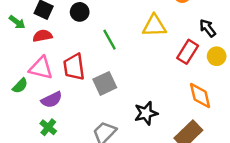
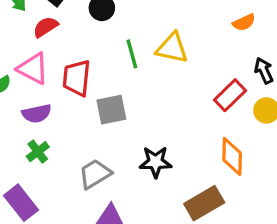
yellow triangle: (154, 26) -> (172, 48), moved
red semicircle: (42, 36) -> (45, 27), turned -36
green cross: (48, 127) -> (38, 152), moved

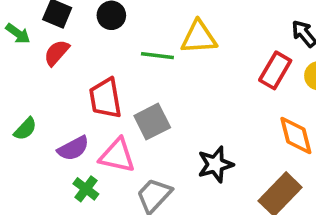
green line: (132, 54) -> (157, 56), turned -52
pink triangle: (33, 69) -> (117, 156), moved

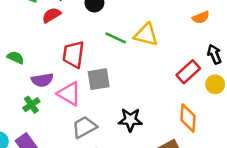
green semicircle: (25, 129) -> (16, 58), turned -126
green cross: (86, 189) -> (31, 105), moved

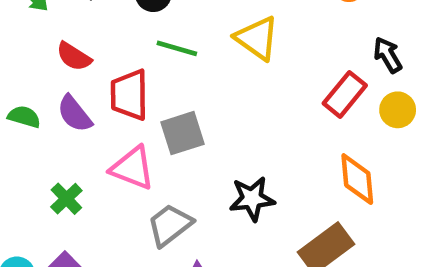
red semicircle: (51, 15) -> (74, 56), moved, turned -108
yellow triangle: (146, 35) -> (257, 38), turned 30
green line: (116, 38) -> (177, 48), moved
purple semicircle: (42, 80) -> (75, 114), moved, turned 70

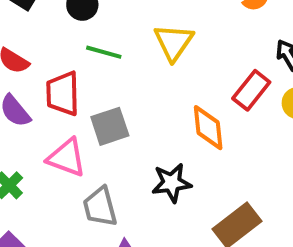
yellow triangle: (257, 38) -> (174, 42), turned 30
orange diamond: (357, 179) -> (208, 128), moved
gray trapezoid: (170, 225) -> (100, 207), turned -66

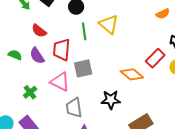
yellow triangle: (174, 42) -> (109, 24), moved, turned -30
green line: (104, 52) -> (84, 31), turned 60
orange diamond: (208, 128) -> (132, 74), turned -50

